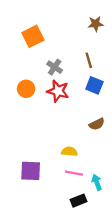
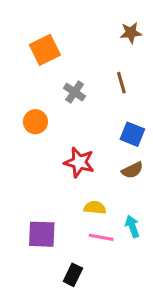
blue square: (94, 85) -> (132, 134), moved
red star: (58, 91) -> (79, 162), moved
cyan arrow: (97, 182) -> (132, 226), moved
black rectangle: (79, 201) -> (73, 275), moved, turned -42

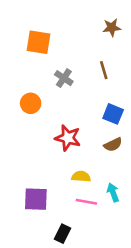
orange square: (45, 50) -> (39, 42), turned 35

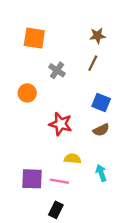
brown star: (112, 28) -> (98, 36), moved
brown line: (104, 70) -> (93, 63), turned 42
pink line: (86, 202) -> (59, 181), moved

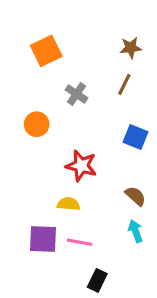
orange square: (34, 38) -> (46, 51), turned -35
brown semicircle: (101, 130) -> (135, 196), moved, turned -112
yellow semicircle: (73, 159) -> (69, 204), moved
black rectangle: (56, 210) -> (97, 280), moved

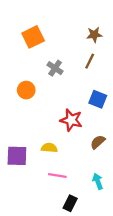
red star: (81, 166) -> (71, 120), moved
brown semicircle: (135, 196) -> (98, 142), turned -84
cyan arrow: (135, 231) -> (98, 181), moved
purple square: (43, 239) -> (17, 156), moved

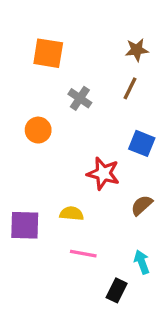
orange square: (33, 37) -> (48, 53), turned 35
black rectangle: (70, 203) -> (117, 290), moved

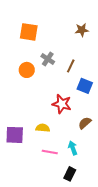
brown line: (130, 88) -> (71, 66), moved
orange circle: (38, 130) -> (27, 70), moved
cyan arrow: (142, 262) -> (73, 148), moved

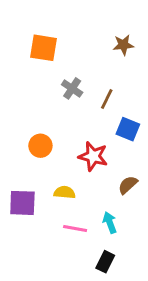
orange circle: (27, 70) -> (40, 146), moved

